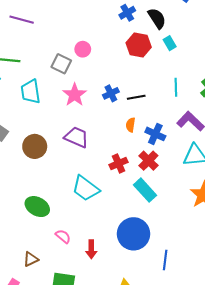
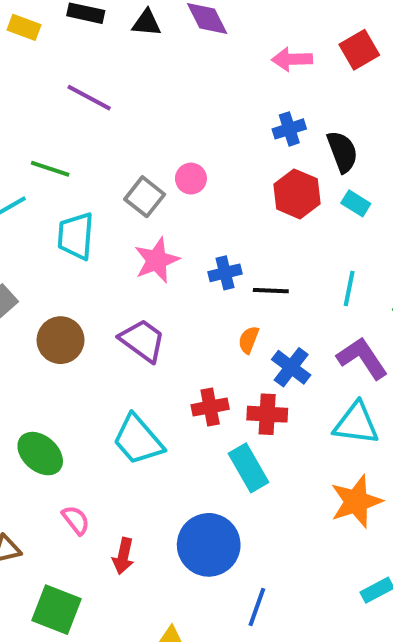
cyan rectangle: (170, 43) -> (356, 203), turned -40
red cross: (148, 161) -> (267, 414), turned 36

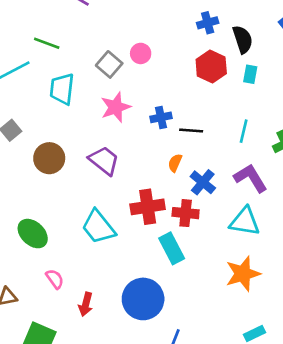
cyan rectangle: (356, 203) -> (250, 74), turned 66
red cross: (210, 407) -> (148, 207), size x1.4

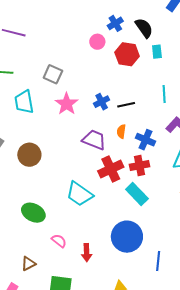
pink circle: (141, 53) -> (97, 42), moved
purple trapezoid: (104, 161) -> (94, 140), moved

